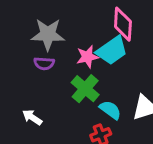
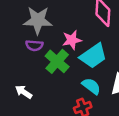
cyan trapezoid: (112, 50) -> (93, 56), moved
green cross: (85, 89) -> (57, 61), moved

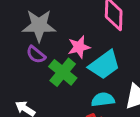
purple semicircle: (34, 45) -> (36, 55), turned 36
cyan semicircle: (91, 86) -> (103, 100), turned -42

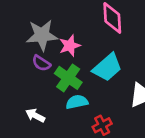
pink star: (79, 47) -> (70, 46), moved
cyan semicircle: (103, 100) -> (77, 102), moved

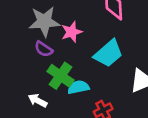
green cross: (68, 78) -> (61, 76), moved

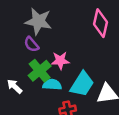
pink star: (72, 32) -> (60, 61), moved
cyan trapezoid: (108, 53) -> (82, 84), moved, turned -32

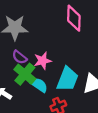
purple semicircle: (31, 44) -> (20, 57), moved
cyan semicircle: (52, 85) -> (39, 85), turned 42

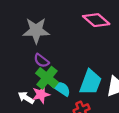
pink diamond: (74, 18) -> (96, 20), turned -50
pink star: (43, 61) -> (41, 94), moved

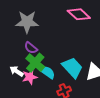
cyan trapezoid: (90, 82) -> (72, 68), turned -65
white arrow: (26, 98) -> (17, 71), moved

